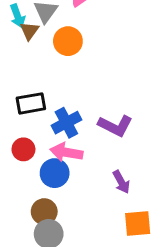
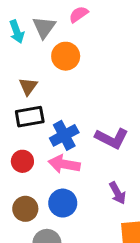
brown triangle: (29, 31) -> (28, 86), moved
blue circle: (55, 173) -> (63, 203), moved
brown circle: (44, 212) -> (25, 209), moved

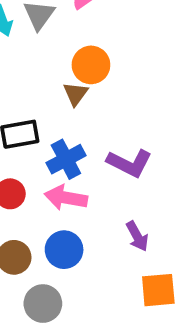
orange circle: (66, 56) -> (91, 65), moved
brown triangle: (28, 86) -> (76, 94), moved

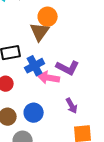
brown triangle: (76, 94) -> (40, 32), size x1.5
pink arrow: (66, 198) -> (49, 78), moved

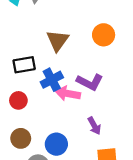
orange circle: (48, 17) -> (104, 35), moved
blue circle: (34, 113) -> (56, 144), moved

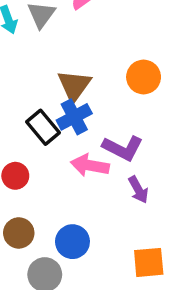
black rectangle: (24, 65) -> (43, 127), moved, turned 60
blue cross: (52, 80) -> (74, 117), moved
purple arrow: (94, 126) -> (138, 190), moved

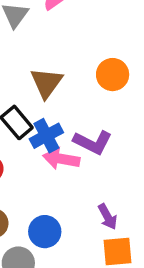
blue cross: (74, 117) -> (46, 136), moved
purple arrow: (138, 190) -> (108, 217), moved

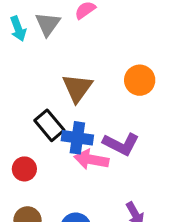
blue cross: (46, 136) -> (77, 138), turned 36

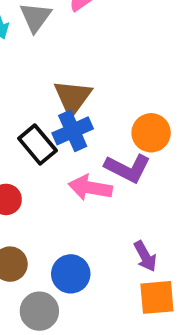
orange circle: (140, 80) -> (151, 133), moved
blue cross: (77, 138) -> (73, 131), moved, turned -32

